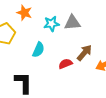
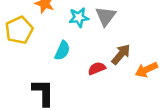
gray triangle: (72, 23) -> (106, 16), turned -48

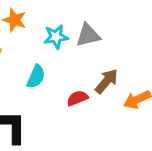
gray triangle: (106, 16) -> (88, 35), turned 40

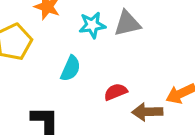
brown arrow: (106, 81) -> (147, 112), moved, turned -132

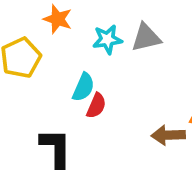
red semicircle: (116, 92) -> (96, 106), moved, turned 135

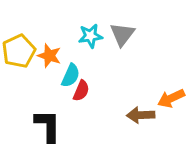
orange star: (58, 19) -> (49, 56), moved
gray triangle: (146, 37) -> (122, 34), turned -40

